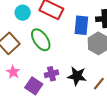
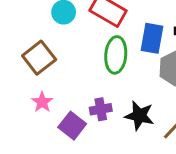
green ellipse: (41, 40) -> (116, 55), moved, turned 35

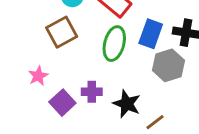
brown square: (39, 58) -> (62, 32), moved

